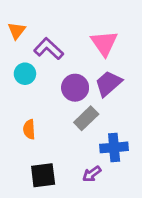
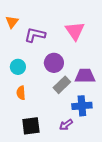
purple L-shape: (49, 49) -> (35, 35), turned -30
cyan circle: (25, 74) -> (18, 67), moved
purple trapezoid: (108, 83) -> (85, 76), moved, turned 40

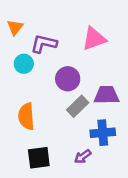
pink triangle: (75, 31) -> (94, 39), turned 45
cyan circle: (18, 67) -> (24, 64), moved
orange semicircle: (21, 93) -> (26, 116), size x1.5

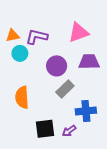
orange triangle: (15, 27) -> (13, 36), moved, turned 40
purple trapezoid: (107, 95) -> (89, 62), moved
black square: (39, 158) -> (45, 129), moved

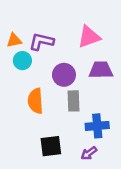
gray rectangle: (65, 89) -> (73, 101), turned -48
orange semicircle: (22, 97) -> (35, 101), moved
purple arrow: (69, 131) -> (89, 153), moved

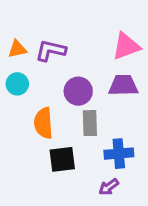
pink triangle: (89, 37) -> (126, 46), moved
cyan circle: (22, 61) -> (17, 84), moved
black square: (51, 146) -> (62, 159), moved

